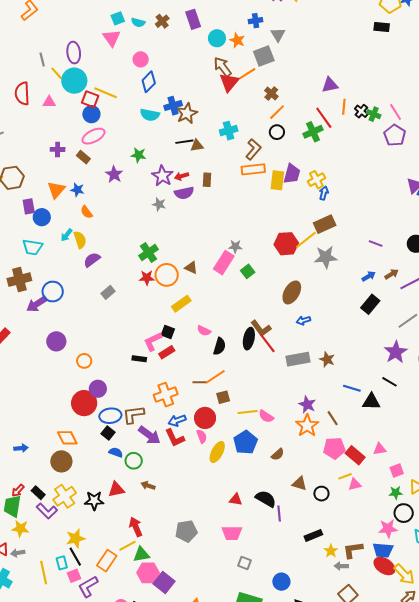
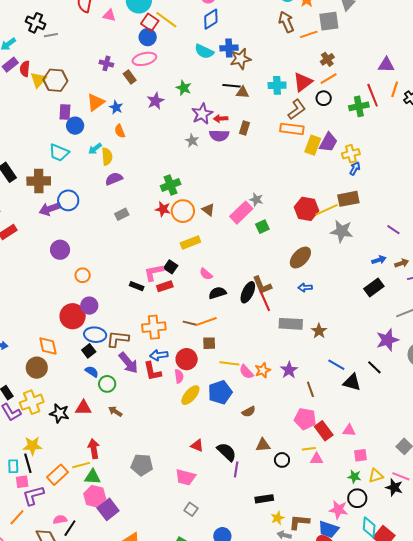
red triangle: (229, 82) -> (303, 82), moved
black semicircle: (219, 346) -> (217, 293), turned -138
orange star: (307, 426) -> (263, 370), moved, size x0.7
brown triangle: (299, 484) -> (263, 445), turned -35

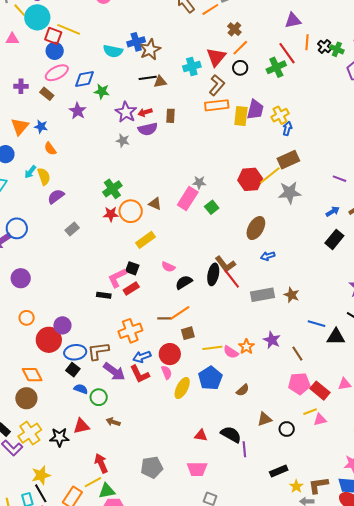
blue diamond: (211, 19) -> (85, 79), moved, turned 35
orange circle: (83, 275) -> (27, 318), moved

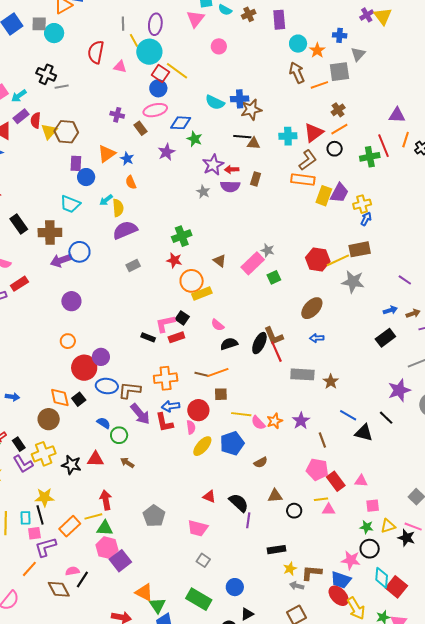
purple semicircle: (56, 196) -> (125, 230), size x1.4
orange circle: (131, 211) -> (192, 281), moved
black square: (73, 370) -> (79, 399), moved
gray pentagon: (152, 467) -> (154, 516), turned 30

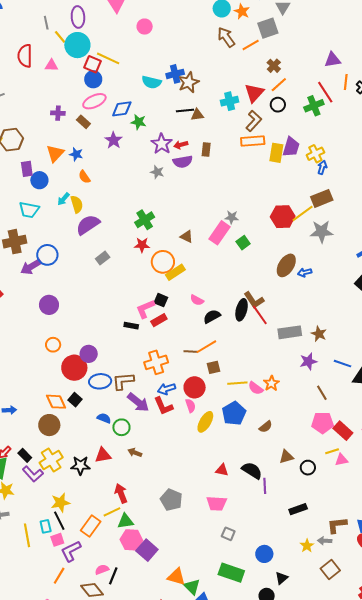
blue arrow: (317, 338) -> (305, 272), moved
purple star: (301, 421) -> (308, 361), moved, turned 30
yellow star: (290, 569) -> (307, 546), moved

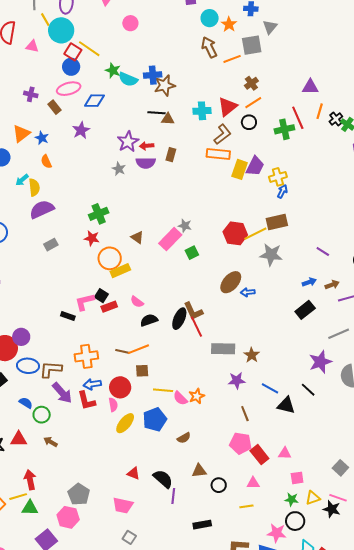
green star: (139, 122) -> (113, 71), moved
red rectangle: (159, 320) -> (109, 307), moved
yellow line: (332, 451) -> (246, 506), moved
pink hexagon: (131, 540) -> (68, 517), moved

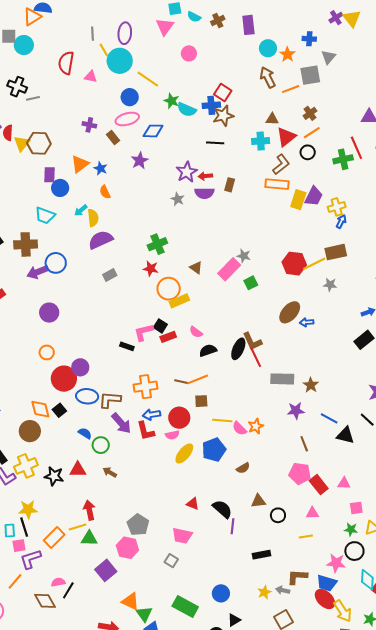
red square: (73, 52) -> (223, 92), moved
brown triangle: (168, 119) -> (272, 119), moved
gray star: (271, 255) -> (330, 285), size x0.6
pink semicircle: (113, 405) -> (172, 435), turned 88
gray square: (129, 537) -> (171, 561), moved

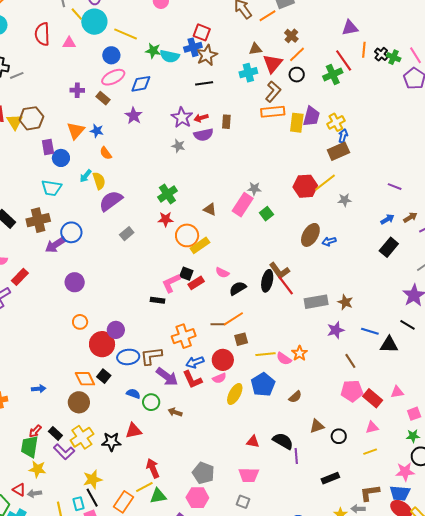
brown rectangle: (336, 252) -> (338, 151), moved
brown arrow: (110, 472) -> (175, 412), moved

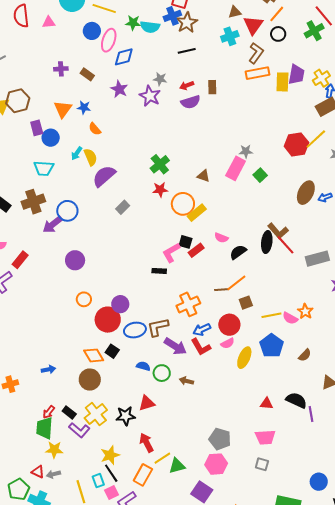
pink ellipse: (113, 77) -> (109, 40), moved, turned -40
purple star: (182, 117) -> (150, 96), moved
gray star: (178, 146) -> (160, 79), moved
red arrow: (153, 468) -> (146, 443), moved

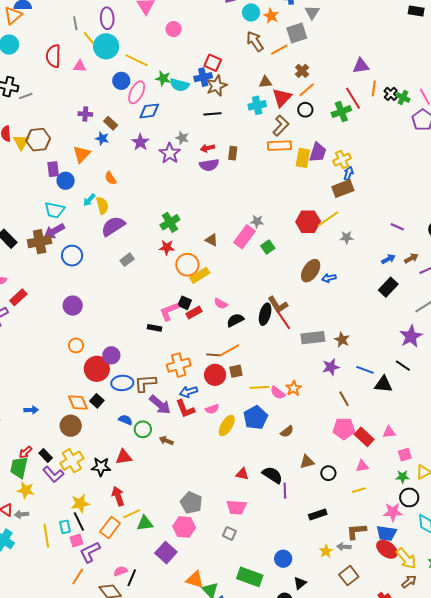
blue star: (84, 107) -> (102, 138), moved
purple arrow: (53, 225) -> (54, 231), moved
red circle: (229, 325) -> (215, 375), moved

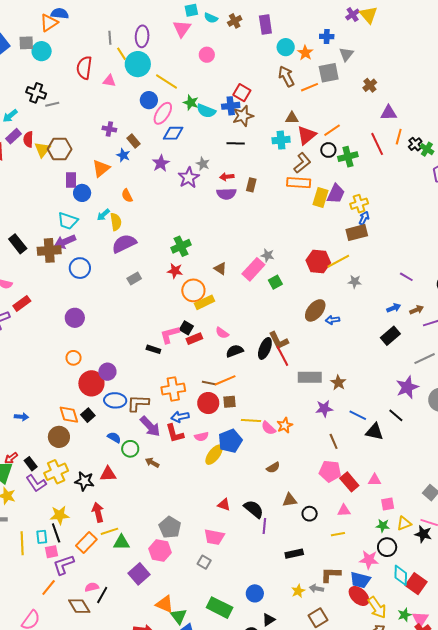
brown cross: (302, 71) -> (370, 85), moved
green cross: (341, 112) -> (348, 157), moved
blue pentagon: (255, 418) -> (230, 441), moved

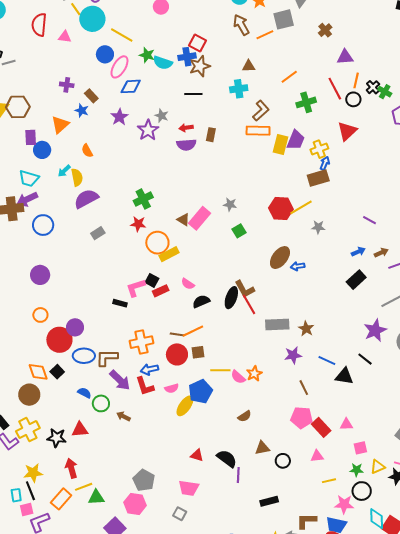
red triangle: (307, 135) -> (347, 131), moved
black circle: (328, 150) -> (353, 99), moved
pink rectangle: (253, 269) -> (199, 218), moved
yellow line: (338, 534) -> (329, 481), moved

